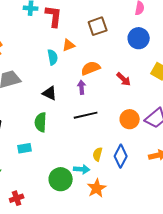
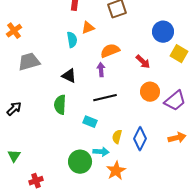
blue circle: (139, 38) -> (163, 32), moved
orange circle: (130, 119) -> (150, 92), moved
cyan rectangle: (25, 148) -> (90, 122), moved, turned 32

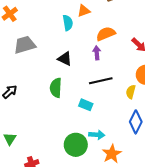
yellow semicircle: (117, 137) -> (131, 92), moved

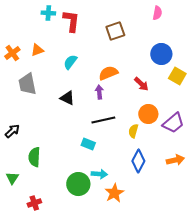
orange triangle: (84, 11) -> (37, 50), moved
cyan semicircle: (68, 23) -> (70, 62), turned -133
gray trapezoid: (25, 45) -> (27, 84), turned -85
green semicircle: (56, 88) -> (34, 157), moved

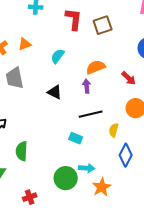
red L-shape: (71, 21) -> (74, 19), moved
yellow semicircle: (133, 131) -> (114, 130), moved
red cross: (34, 203) -> (30, 197), moved

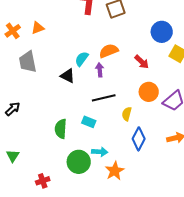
cyan semicircle: (58, 56) -> (82, 59), moved
green semicircle: (22, 151) -> (61, 129), moved

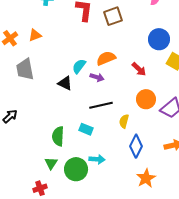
purple arrow: (100, 70) -> (97, 77), turned 112
green triangle: (13, 156) -> (51, 163), moved
orange star: (115, 171) -> (146, 178), moved

